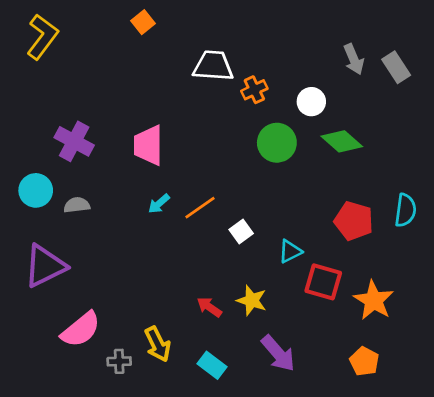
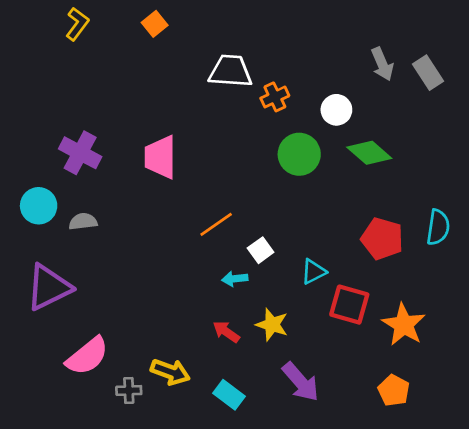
yellow L-shape: (42, 37) -> (77, 24), moved, size x0.7
cyan arrow: (159, 204) -> (235, 279), moved, turned 35
yellow arrow: (158, 344) -> (170, 372), turned -44

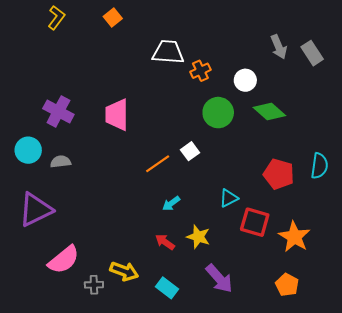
white square: (261, 250) -> (190, 151), moved
cyan arrow: (235, 279) -> (171, 203), turned -30

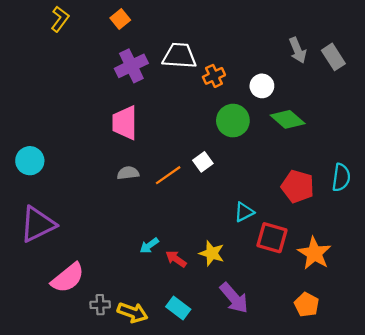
purple cross: (58, 112) -> (131, 66), moved, turned 36
gray semicircle: (61, 162) -> (128, 173), moved
cyan arrow: (171, 203) -> (149, 246), moved
yellow arrow: (124, 271) -> (132, 312), moved

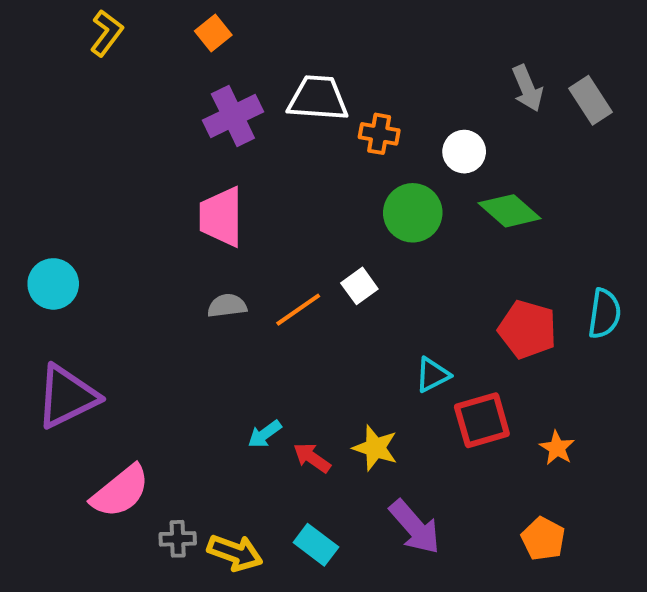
orange cross: (214, 76) -> (379, 134), turned 35
red square: (272, 238) -> (482, 420), turned -32
orange star: (314, 253) -> (557, 448), size x0.6

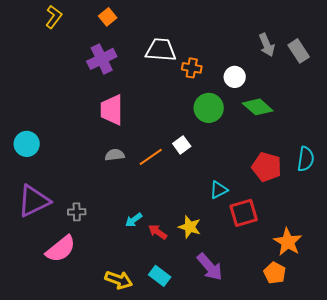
purple cross: (233, 116) -> (102, 59), moved
orange star: (557, 448) -> (288, 242), moved, size x1.6
gray cross: (178, 539) -> (77, 212), moved

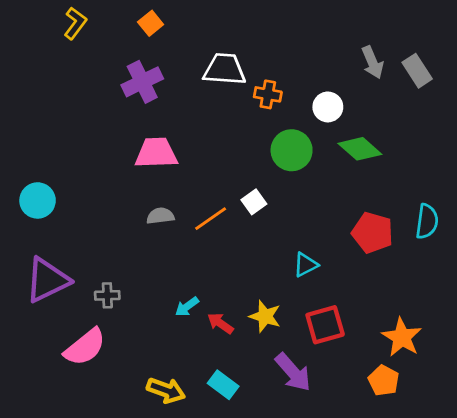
pink trapezoid: (112, 110) -> (156, 153), turned 88
red square: (244, 213) -> (325, 325), moved

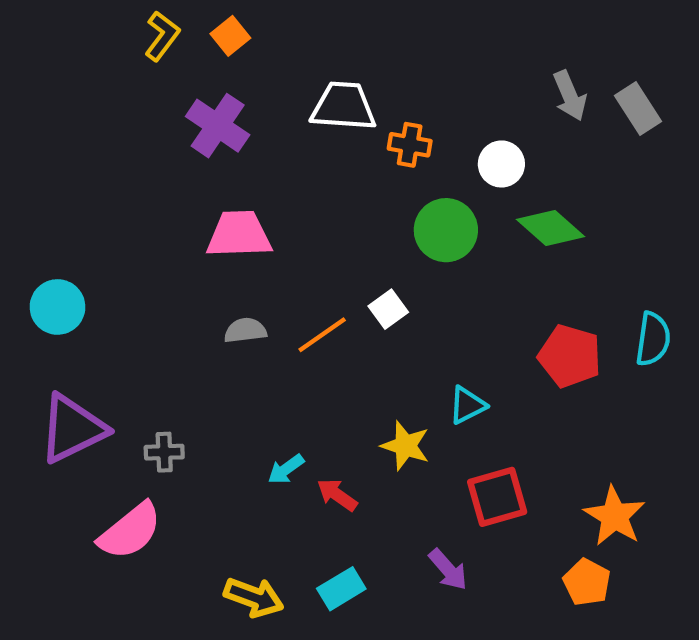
yellow L-shape: (75, 23) -> (162, 36), moved
purple cross: (142, 82) -> (218, 126), turned -30
yellow star: (265, 316) -> (405, 446), moved
purple arrow: (293, 372) -> (448, 569), size x0.7
cyan rectangle: (223, 385) -> (341, 589), turned -68

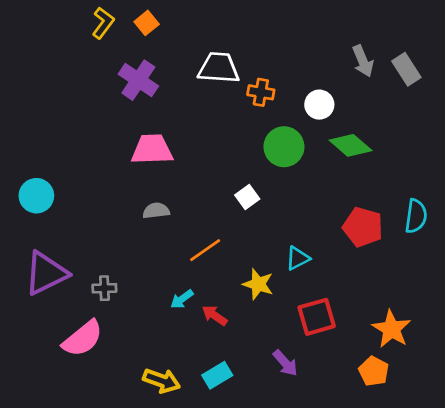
orange line: (322, 335) -> (205, 250), moved

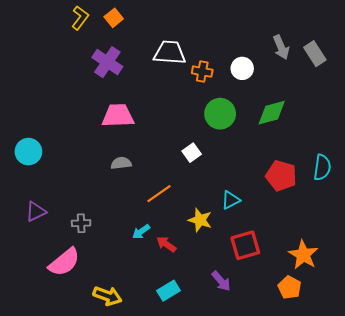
white circle: (319, 105) -> (242, 68), moved
green diamond: (351, 145) -> (272, 113), turned -56
purple triangle: (46, 273) -> (36, 212), size x0.6
yellow arrow: (162, 381) -> (107, 296), moved

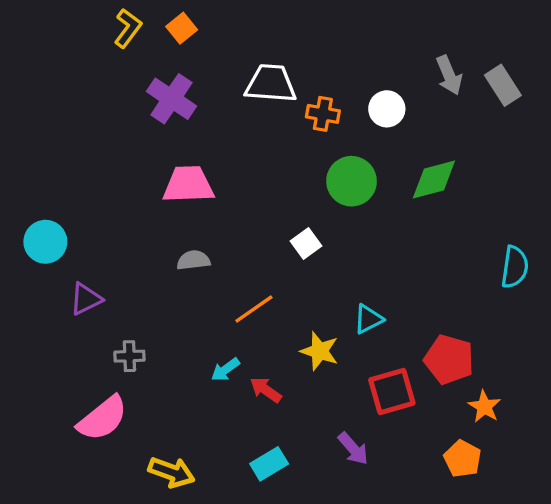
red pentagon: (281, 176) -> (449, 359), moved
purple triangle: (36, 212) -> (86, 299), moved
orange star: (303, 255) -> (484, 407), size x0.7

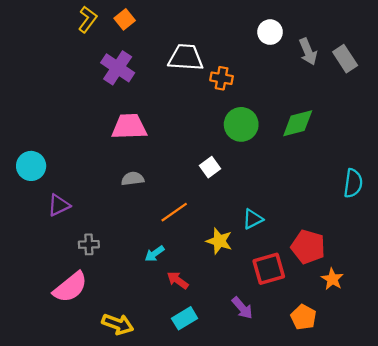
white circle: (387, 109) -> (270, 32), moved
red arrow: (266, 390) -> (178, 280), moved
orange pentagon: (463, 459) -> (303, 317), moved

